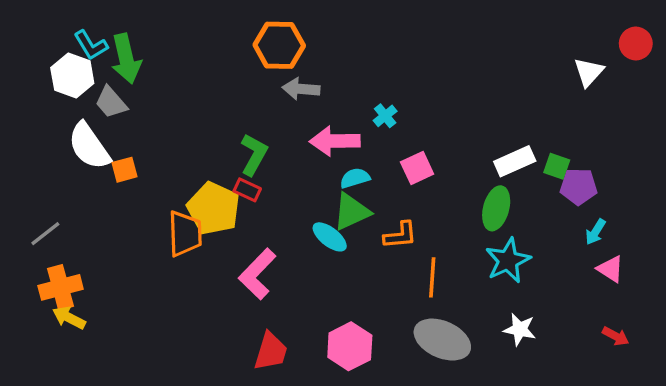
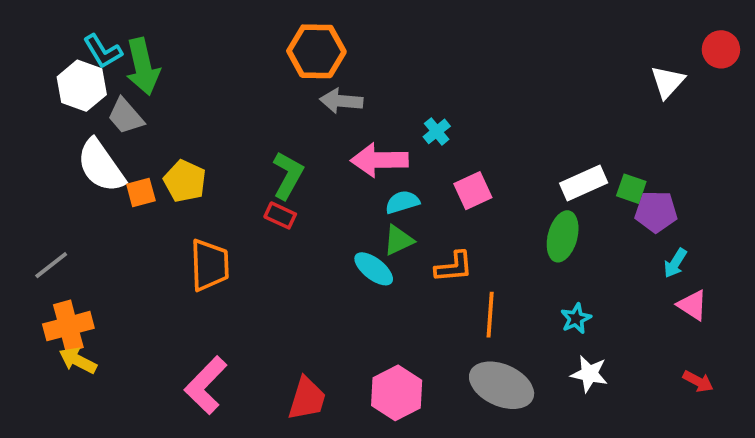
yellow pentagon: (214, 208) -> (185, 181), moved, size x0.7
green triangle: (352, 212) -> (398, 240), size x0.7
cyan star: (508, 260) -> (576, 318), moved, size x0.6
pink L-shape: (257, 274) -> (206, 385), moved

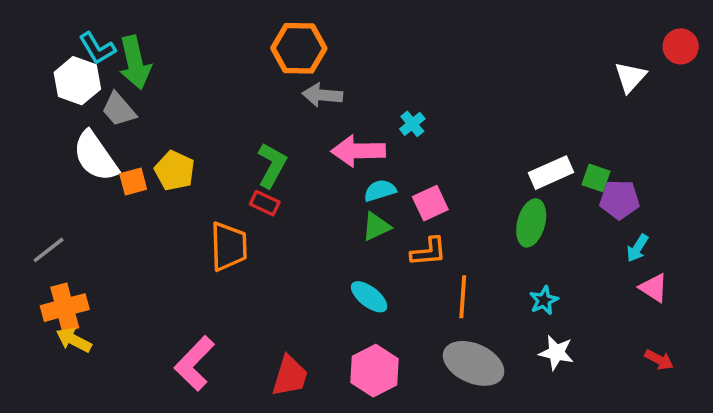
pink square: (473, 191) -> (430, 203), moved
orange trapezoid: (210, 265) -> (229, 246), moved
cyan ellipse: (374, 269) -> (369, 297), moved

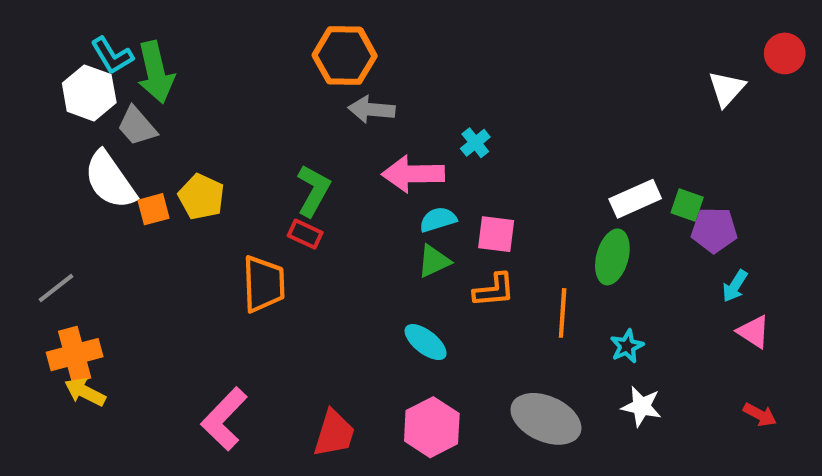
pink square: (430, 203) -> (496, 234), turned 32
orange line: (463, 297) -> (563, 313), moved

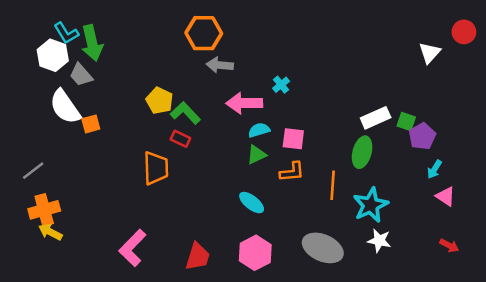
green L-shape: (313, 190) -> (185, 113), turned -72
yellow pentagon: (201, 197) -> (160, 101), moved
purple pentagon: (714, 230) -> (422, 136), turned -30
cyan star: (627, 346) -> (371, 205), size x1.8

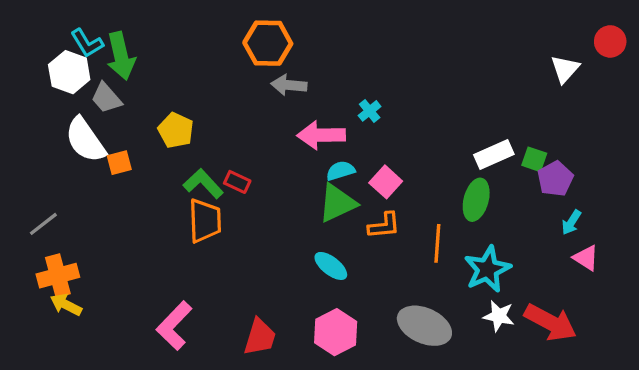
yellow pentagon: (160, 101) -> (176, 130), moved
green L-shape: (185, 113) -> (203, 184), moved
pink square: (293, 139) -> (386, 182), turned 35
green triangle: (257, 155) -> (337, 203), size x1.5
red arrow: (449, 245) -> (550, 322), moved, size x2.0

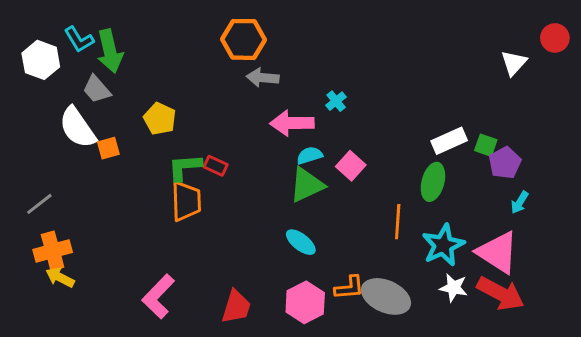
white hexagon: (69, 72) -> (41, 60), moved
green L-shape: (203, 184) -> (185, 167), turned -51
orange L-shape: (384, 226) -> (349, 288), moved
pink triangle: (586, 258) -> (498, 252), moved, size x1.8

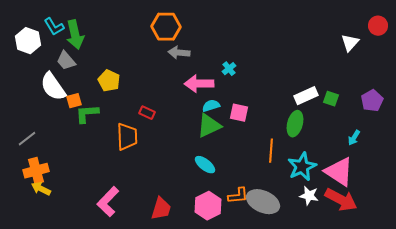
purple pentagon: (505, 163) -> (372, 101), moved
pink square: (351, 166) -> (239, 113), turned -30
green L-shape: (185, 167) -> (87, 114), moved

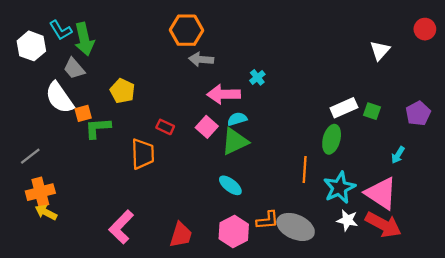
white triangle: (350, 43) -> (380, 50), moved
pink square: (239, 113) -> (207, 127), moved, turned 30

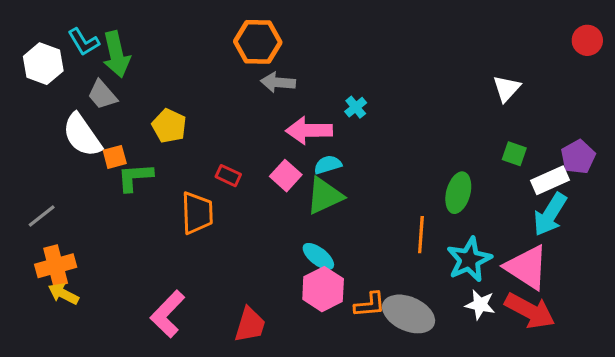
white triangle: (380, 50) -> (506, 89), moved
white rectangle: (344, 108) -> (550, 180), moved
cyan arrow: (398, 155) -> (550, 214), size x1.8
pink hexagon: (234, 231) -> (323, 289), moved

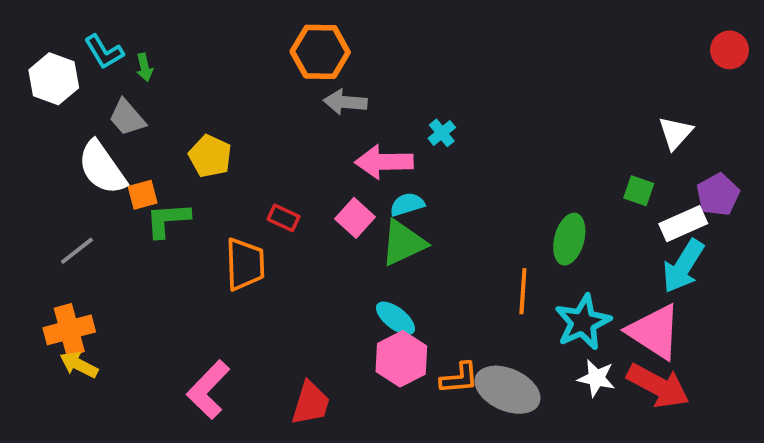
green arrow: (116, 54) -> (145, 67), size x0.5
white triangle: (506, 89) -> (675, 133), moved
gray line: (42, 216) -> (77, 251), moved

